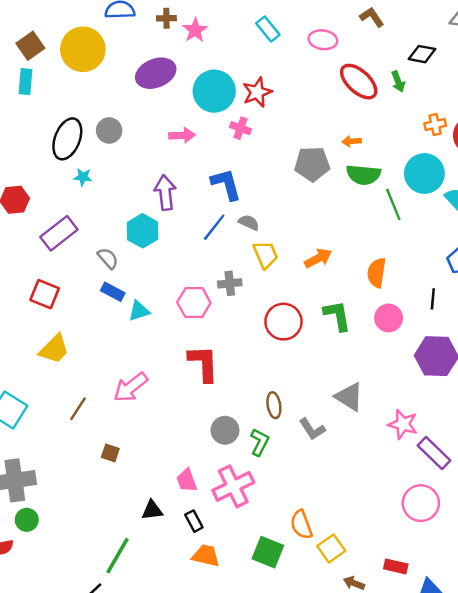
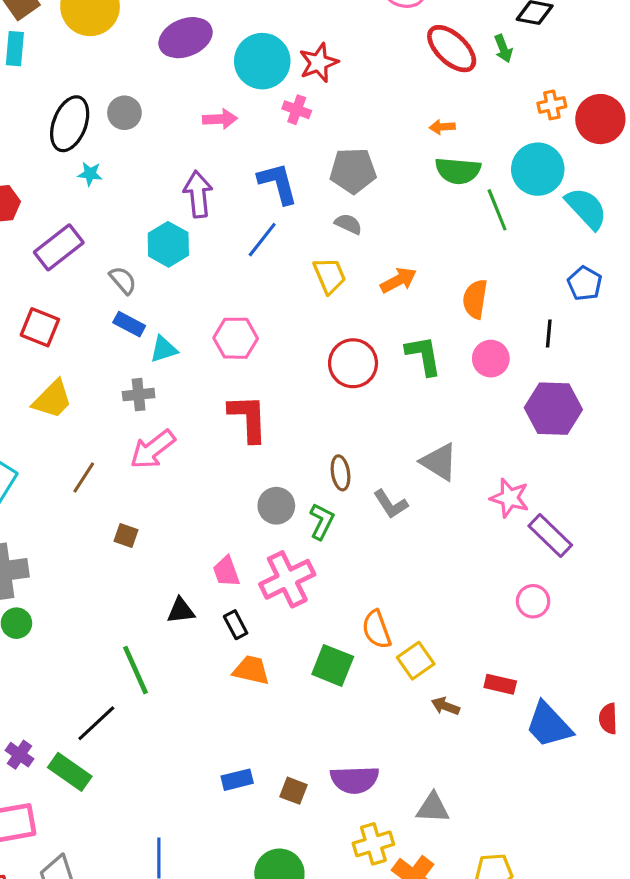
gray pentagon: (312, 164) -> (353, 171), moved
gray semicircle: (249, 222) -> (348, 224), moved
gray cross: (230, 283) -> (139, 395), moved
pink circle: (421, 503) -> (533, 601), size x0.7
green line: (117, 556) -> (135, 670), turned -54

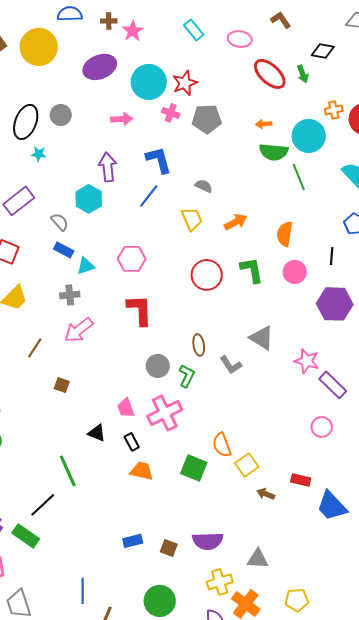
cyan circle: (538, 169) -> (309, 136), moved
gray pentagon: (353, 171) -> (207, 119), moved
black triangle: (181, 611) -> (97, 433), turned 30

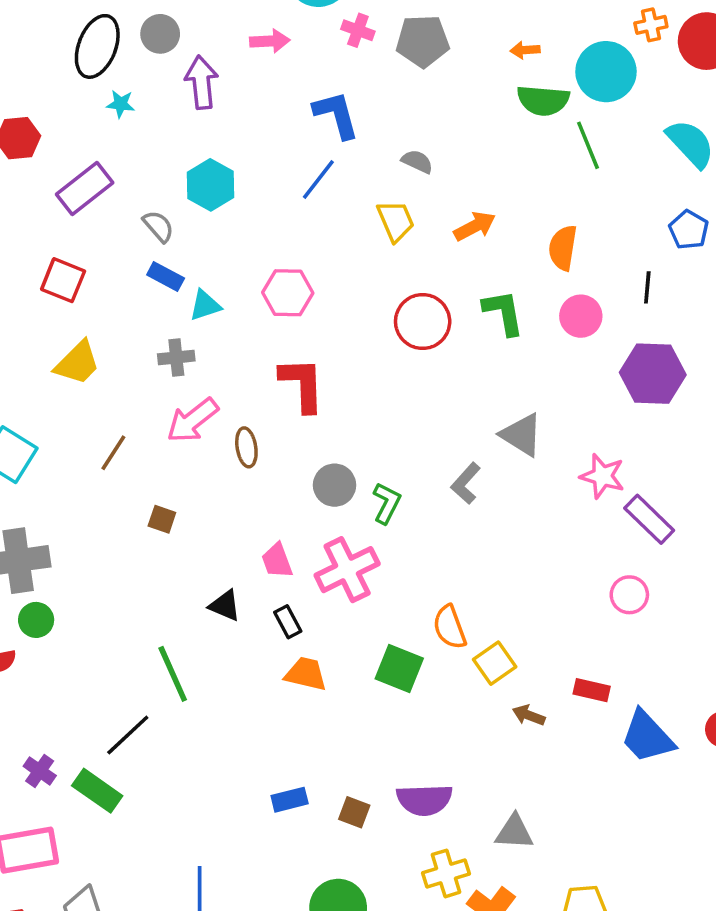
purple arrow: (108, 167) -> (201, 82), moved
brown ellipse: (199, 345) -> (246, 447), moved
gray L-shape: (231, 365) -> (466, 483), turned 75

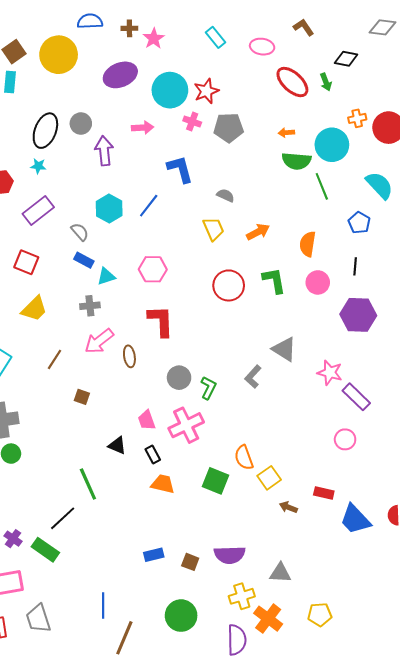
cyan star: (121, 104) -> (38, 166), moved
blue line: (318, 179) -> (149, 206), moved
blue pentagon: (689, 230) -> (359, 223), moved

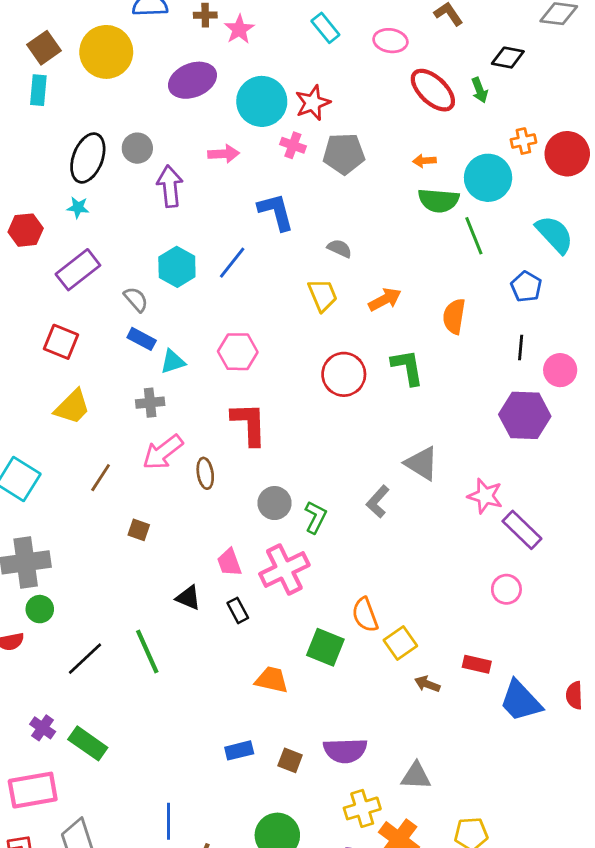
pink circle: (318, 282) -> (560, 370), moved
orange trapezoid: (163, 484) -> (272, 680), moved
black line: (63, 518) -> (85, 659), moved

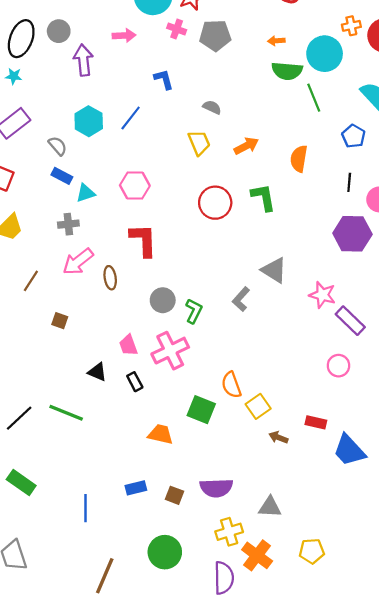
blue L-shape: (276, 212) -> (164, 79), size x0.7
green line: (147, 652) -> (66, 413), turned -44
blue line: (168, 821) -> (85, 508), moved

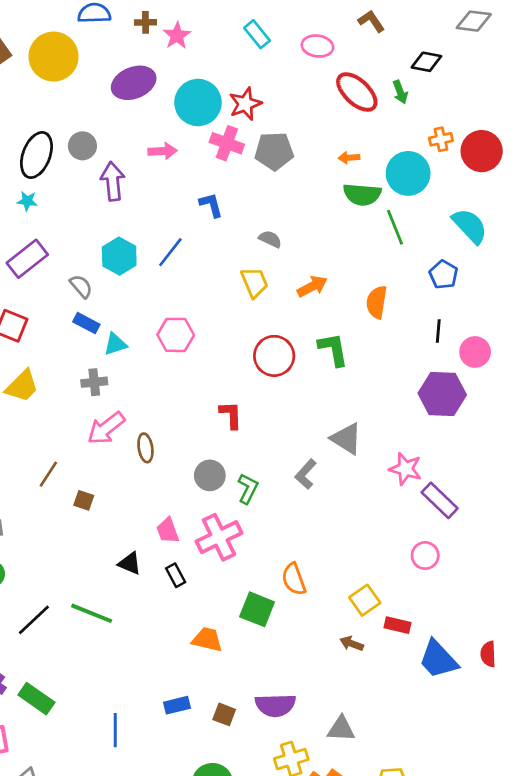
pink cross: (177, 29) -> (227, 143), size x1.4
red L-shape: (143, 240) -> (231, 415), moved, size x0.7
brown line: (31, 281) -> (48, 474), moved
yellow square: (258, 406) -> (365, 600), moved

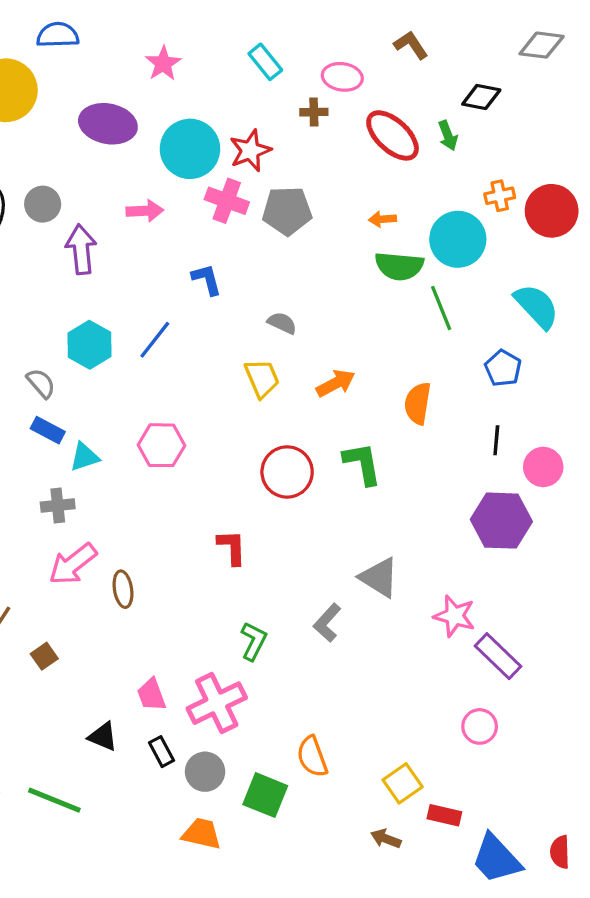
brown cross: (145, 22) -> (314, 112), moved
purple ellipse: (134, 83) -> (108, 124), turned 33
gray circle: (210, 475) -> (205, 772), moved
brown square: (84, 500) -> (44, 656), turned 36

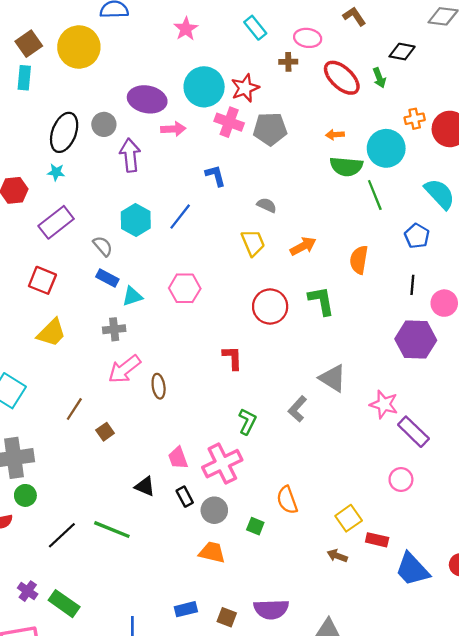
purple ellipse: (108, 124) -> (147, 99), moved
green square: (265, 795) -> (255, 526), size x0.6

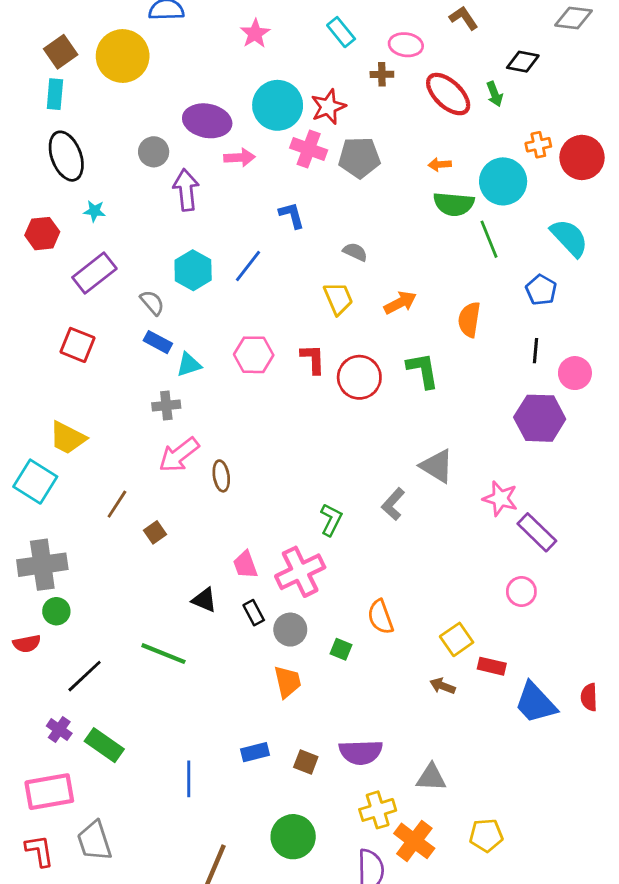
black ellipse: (64, 132) -> (66, 156), moved, turned -42
yellow trapezoid: (52, 333) -> (68, 438), moved, turned 72
red L-shape: (233, 358) -> (313, 359), moved
black line: (62, 535) -> (85, 676), moved
orange trapezoid: (212, 552) -> (287, 682), turned 64

